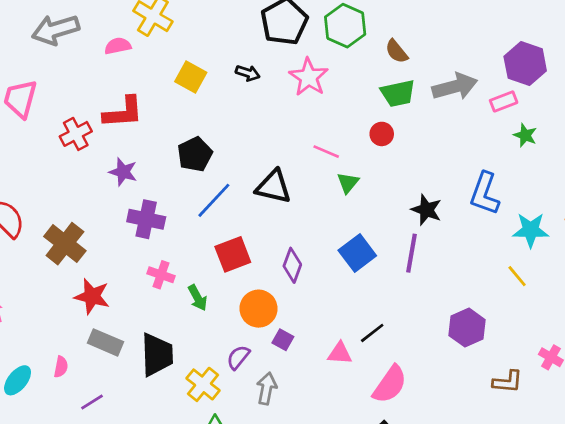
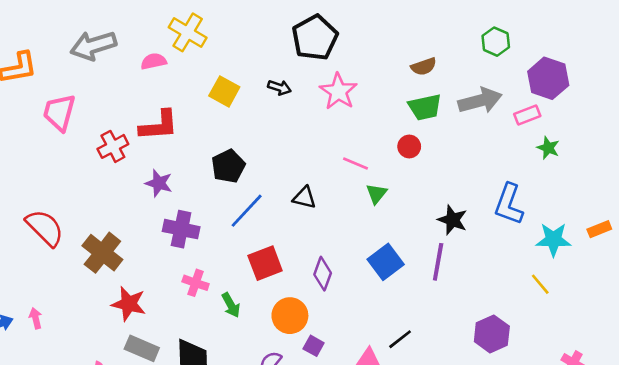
green hexagon: (345, 26) -> (496, 42), moved, size x0.7
brown semicircle: (397, 51) -> (424, 67), turned -70
black triangle: (273, 187) -> (304, 198), size x0.7

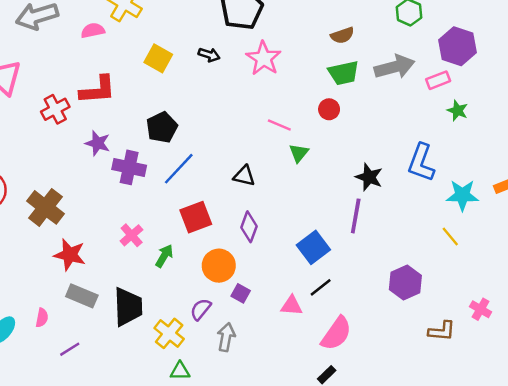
black triangle: (304, 198) -> (244, 176), moved
purple cross: (181, 229) -> (129, 167), moved
blue square: (386, 262) -> (313, 247), moved
pink cross: (196, 283) -> (132, 235), turned 30
green arrow: (231, 305) -> (164, 256), turned -120

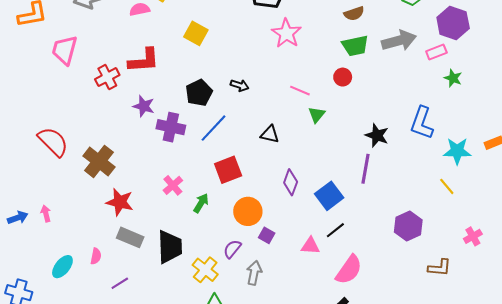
black arrow: (209, 55) -> (240, 85), moved
purple diamond: (249, 227) -> (291, 182), moved
pink cross: (481, 309) -> (473, 236), moved, turned 30

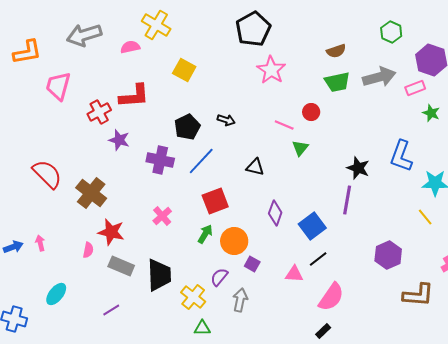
red circle: (343, 77) -> (311, 112), moved
purple star: (144, 106) -> (119, 140), moved
green arrow: (201, 203) -> (205, 234), moved
pink semicircle: (96, 256) -> (88, 250), moved
brown L-shape: (440, 268) -> (418, 295), size x1.4

